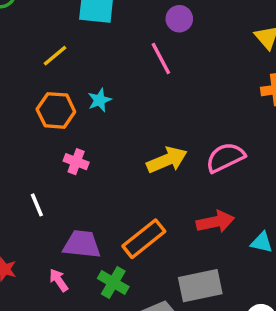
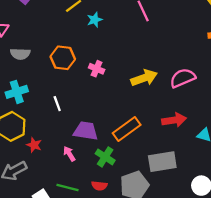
cyan star: (100, 100) -> (95, 20), moved
orange hexagon: (56, 110) -> (63, 58), moved
pink cross: (76, 162) -> (97, 69), moved

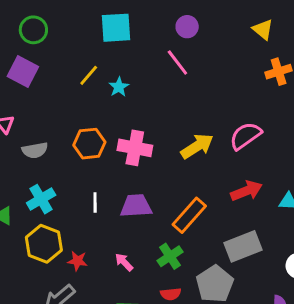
pink cross: (97, 69) -> (135, 148), size x1.6
white line: (57, 104) -> (95, 203), turned 32
purple trapezoid: (86, 131) -> (136, 206), moved
green cross: (105, 157) -> (170, 256), turned 36

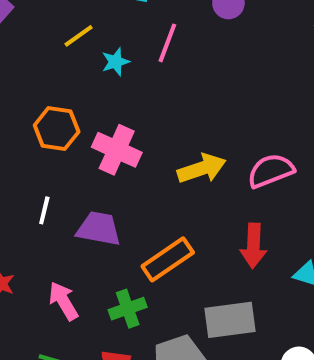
pink line: (177, 62) -> (167, 43), moved, turned 44
red arrow: (246, 191) -> (253, 246), turned 100
pink arrow: (124, 262) -> (63, 301), size x1.4

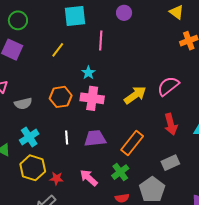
cyan star: (116, 62) -> (88, 73), moved
gray rectangle: (230, 320) -> (170, 163), size x0.7

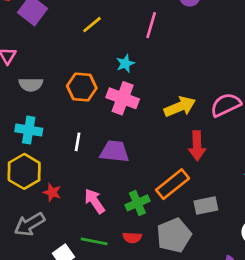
red arrow: (171, 124) -> (197, 146), moved
cyan cross: (29, 137) -> (29, 130), turned 30
orange rectangle: (132, 143) -> (173, 184), moved

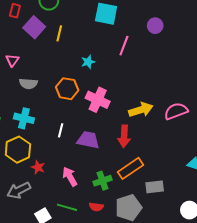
yellow line: (92, 25) -> (59, 33), moved, turned -42
cyan star: (125, 63) -> (88, 62), moved
red arrow: (197, 146) -> (124, 136), moved

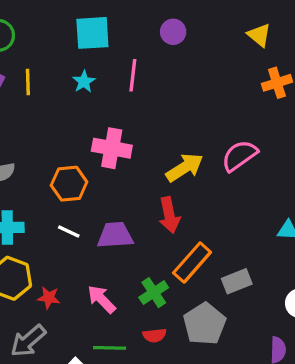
cyan star: (88, 62) -> (84, 82), moved
orange hexagon: (67, 89) -> (69, 184), moved
pink cross: (98, 100) -> (112, 148), moved
white line: (61, 130) -> (69, 231), turned -64

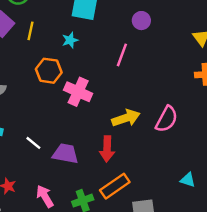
pink line: (133, 75) -> (122, 55), moved
pink semicircle: (239, 156) -> (167, 119), turned 140
orange hexagon: (69, 184) -> (49, 71), moved

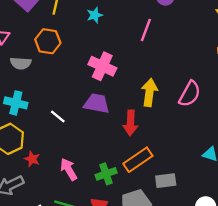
orange hexagon: (49, 71) -> (48, 41), moved
yellow arrow: (126, 118) -> (149, 92), turned -64
purple trapezoid: (65, 154) -> (97, 103), moved

